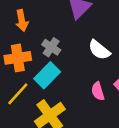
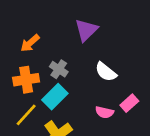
orange arrow: (22, 21) -> (30, 43), turned 60
pink semicircle: (98, 91) -> (104, 112), turned -60

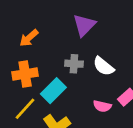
gray cross: (59, 69) -> (74, 64), moved, turned -30

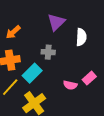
white semicircle: (104, 66) -> (81, 37), moved, turned -126

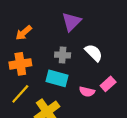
white semicircle: (81, 37) -> (94, 53), moved, turned -48
cyan rectangle: (32, 73) -> (57, 78), moved, turned 60

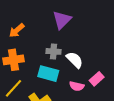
white semicircle: (94, 53) -> (75, 60), moved

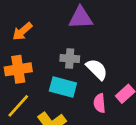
purple triangle: (62, 20) -> (81, 18), turned 42
pink semicircle: (77, 86) -> (99, 103), turned 72

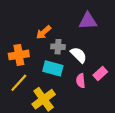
purple triangle: (81, 18) -> (88, 21), moved
orange arrow: (22, 31) -> (44, 32), moved

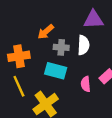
white semicircle: (79, 55) -> (83, 45), moved, turned 48
yellow line: (19, 83) -> (19, 86), turned -66

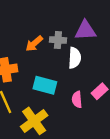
gray cross: (61, 47) -> (58, 40), moved

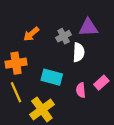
gray cross: (58, 40) -> (64, 36), turned -32
orange arrow: (34, 44) -> (31, 34), moved

